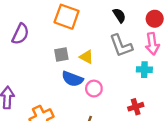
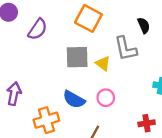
gray L-shape: (121, 46) -> (126, 49), moved
gray square: (61, 54) -> (77, 57), size x1.5
blue semicircle: (72, 79) -> (74, 99), moved

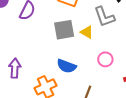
pink circle: (106, 98) -> (105, 59), moved

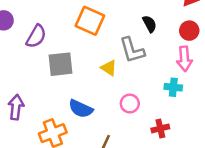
gray square: (64, 30) -> (60, 64), moved

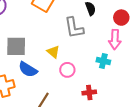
gray square: (60, 64) -> (16, 46), moved
yellow triangle: (109, 68) -> (53, 52), moved

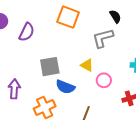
gray L-shape: (74, 28) -> (103, 38), turned 95

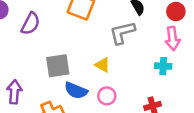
pink circle: (104, 80) -> (107, 96), moved

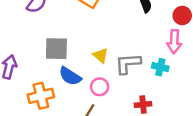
gray L-shape: (122, 33) -> (128, 63), moved

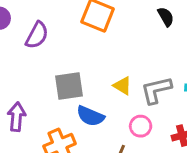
pink circle: (100, 87) -> (141, 126), moved

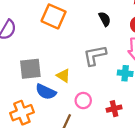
yellow triangle: (123, 86) -> (63, 76), moved
gray L-shape: (156, 90) -> (95, 55), moved

